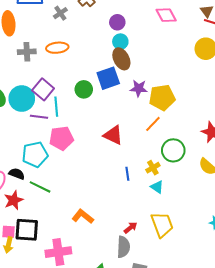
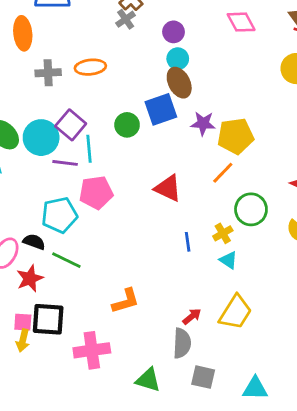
gray cross: (60, 13) -> (126, 19), moved
orange L-shape: (83, 216) -> (126, 301), turned 125
yellow trapezoid: (162, 225) -> (235, 312), turned 52

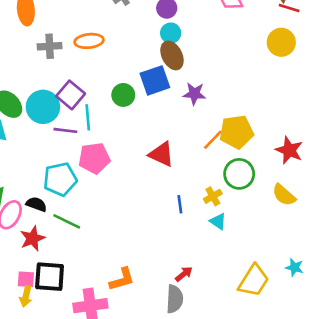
yellow pentagon: (235, 136) -> (237, 132), moved
orange L-shape: (126, 301) -> (122, 279), moved
yellow trapezoid: (235, 312) -> (254, 281), moved

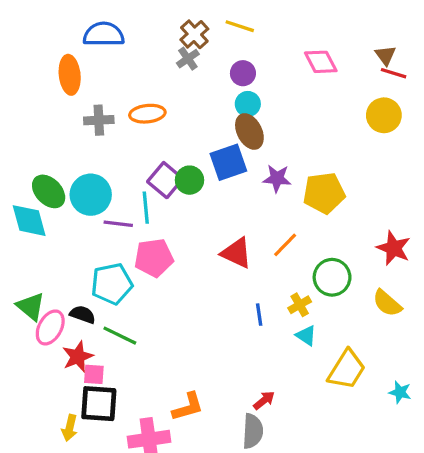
purple square: (71, 95) -> (165, 180), moved
yellow pentagon: (237, 132) -> (324, 193), moved
orange line: (213, 140) -> (285, 245), moved
pink square: (26, 279) -> (94, 374), moved
yellow trapezoid: (254, 281) -> (347, 370), moved

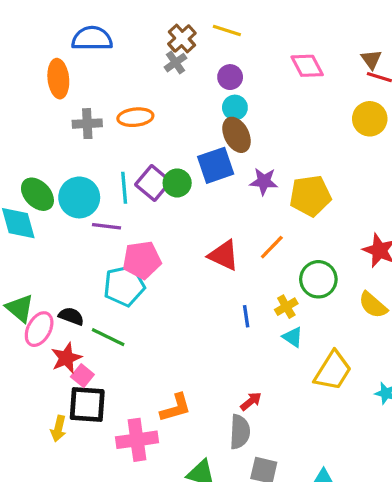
cyan line: (146, 208) -> (124, 188), moved
cyan pentagon: (112, 284) -> (124, 286), moved
pink square: (94, 374) -> (82, 376), turned 35

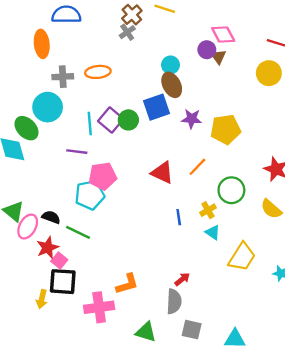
brown triangle: (371, 59) -> (219, 57), moved
purple circle: (230, 77) -> (207, 50), moved
cyan circle: (79, 197) -> (48, 107), moved

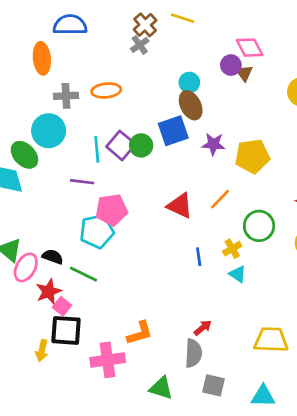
yellow trapezoid: (242, 257) -> (271, 340), moved, turned -120

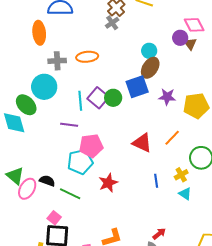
brown ellipse: (191, 105) -> (150, 68), turned 60
red star: (49, 292) -> (108, 183), moved

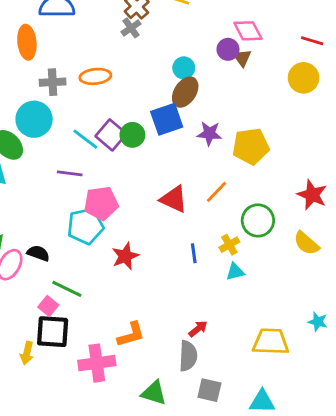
cyan line: (80, 101) -> (85, 139), turned -48
green line: (70, 194) -> (67, 289), moved
cyan triangle: (185, 194) -> (235, 272), turned -48

